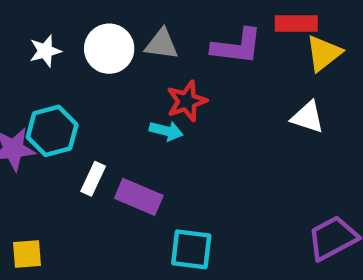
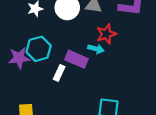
purple rectangle: (139, 197) -> (76, 59), moved

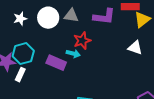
white rectangle: (59, 73) -> (20, 75), moved

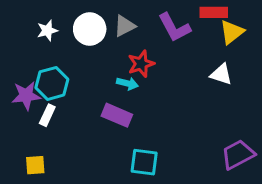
gray triangle: (71, 16) -> (124, 26), turned -35
purple L-shape: (104, 17) -> (174, 28), turned 55
purple rectangle: (56, 63) -> (117, 115), moved

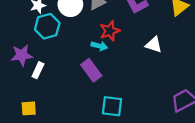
white triangle: (221, 74) -> (154, 45), moved
cyan hexagon: (52, 83) -> (47, 26), moved
purple rectangle: (117, 115) -> (91, 70), turned 30

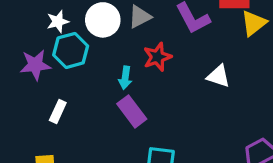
cyan arrow: (99, 46) -> (125, 78), moved, turned 84
purple star: (22, 55) -> (35, 65), moved

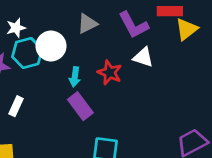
white circle: (103, 20) -> (51, 46), moved
red star: (157, 57) -> (110, 73), moved, turned -30
white triangle: (218, 76) -> (143, 57), moved

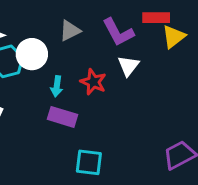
white triangle: (143, 57) -> (128, 66), turned 50
purple rectangle: (80, 106) -> (63, 117), turned -36

